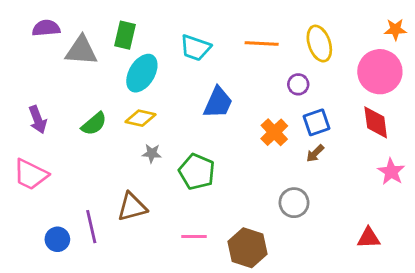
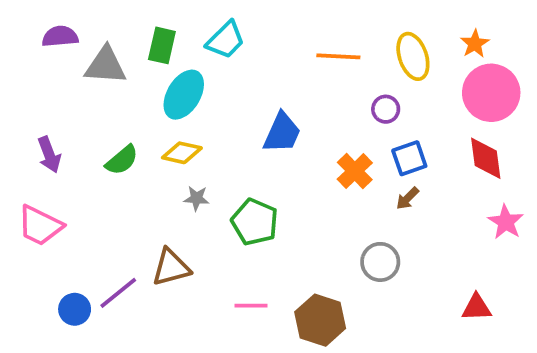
orange star: (395, 29) -> (475, 44), moved, turned -30
cyan trapezoid: (195, 48) -> (226, 40), moved, turned -64
purple line: (91, 227) -> (118, 293), turned 64

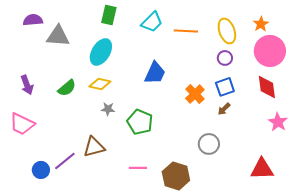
cyan trapezoid: (226, 40) -> (152, 22), moved
green rectangle: (162, 45) -> (109, 15), moved
purple circle: (386, 109) -> (225, 58), moved
red triangle: (477, 307) -> (262, 169), size x1.4

